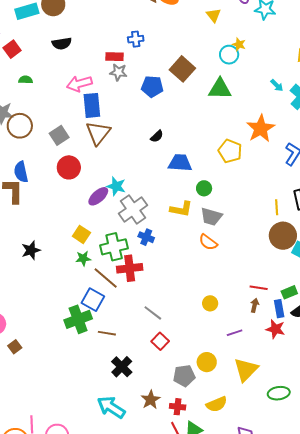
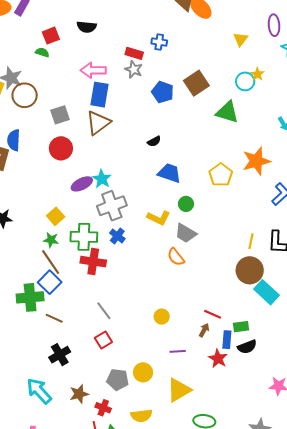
red square: (12, 49) -> (51, 36), moved
brown line: (106, 278) -> (51, 262), moved

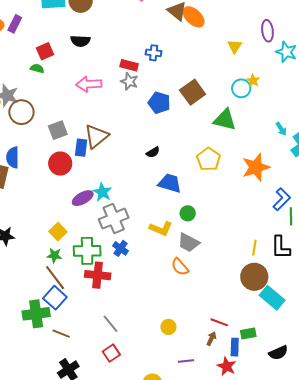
blue rectangle: (100, 95) -> (81, 148), moved, size x0.7
yellow pentagon: (221, 175) -> (209, 159), moved
black semicircle: (247, 347) -> (278, 353), moved

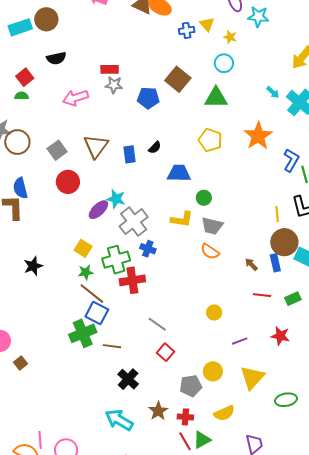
blue cross: (154, 53) -> (187, 30), moved
yellow star: (253, 81) -> (230, 37), moved
blue rectangle: (81, 148) -> (130, 154), moved
brown arrow: (211, 339) -> (251, 264), moved, turned -56
blue rectangle: (235, 347) -> (275, 263), moved

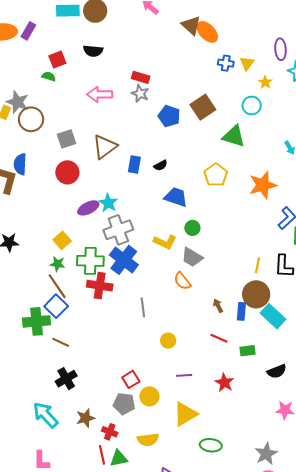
blue cross: (148, 249) -> (124, 260), size x1.8
gray line: (157, 324) -> (143, 307), moved, turned 30
red square: (165, 352) -> (131, 379), moved

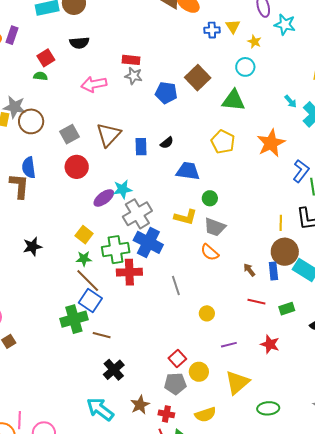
cyan star: (108, 203) -> (122, 189), turned -30

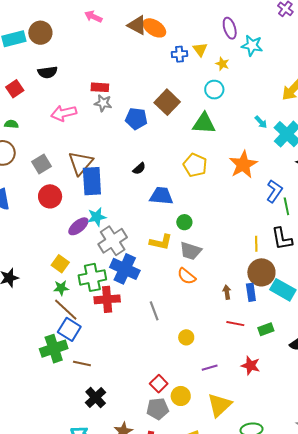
green semicircle: (40, 76) -> (11, 124), moved
blue rectangle: (141, 147) -> (92, 181), moved, size x1.6
brown arrow: (249, 270) -> (227, 292), turned 32

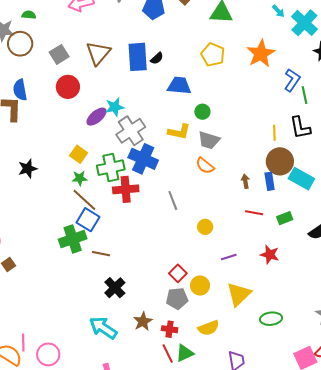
blue rectangle: (92, 181) -> (138, 57), moved

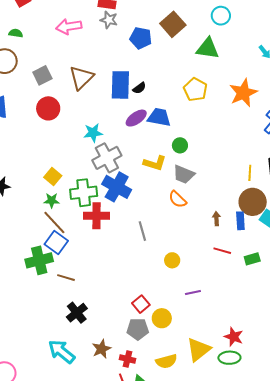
purple ellipse: (96, 117) -> (136, 118), moved
red star: (270, 255) -> (234, 337), moved
yellow triangle: (239, 294) -> (199, 349), moved

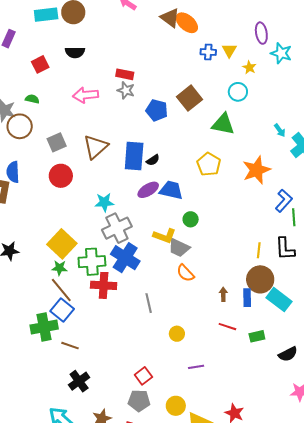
gray trapezoid: (184, 174) -> (179, 248), moved
yellow square: (53, 176) -> (62, 244), size x1.6
yellow circle: (162, 318) -> (176, 406), moved

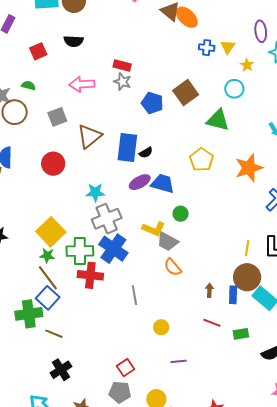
gray square: (57, 142) -> (57, 117), moved

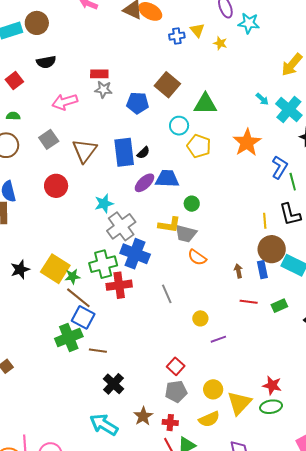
cyan circle: (234, 89) -> (179, 126), moved
yellow square: (51, 232) -> (55, 269), moved
purple line: (179, 361) -> (218, 339), moved

